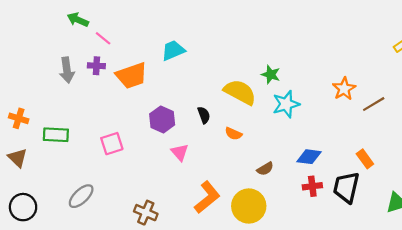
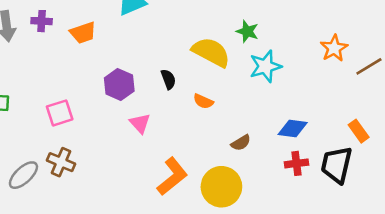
orange trapezoid: (132, 76) -> (83, 33), size x0.7
brown cross: (146, 213) -> (61, 162), moved

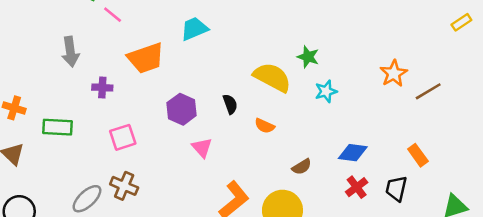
purple cross: (42, 21) -> (102, 88), moved
orange trapezoid: (83, 33) -> (146, 58), size x1.4
cyan star: (265, 66) -> (326, 91), size x0.7
red cross: (296, 163) -> (357, 187), turned -30
black trapezoid: (337, 165) -> (396, 188), size x0.7

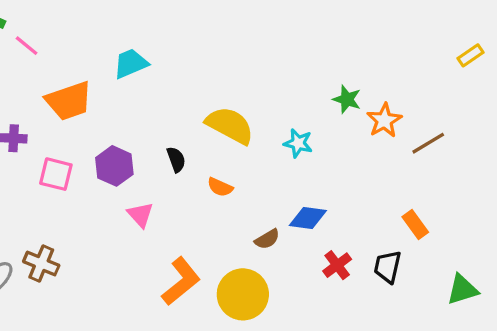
green star: (308, 57) -> (347, 99), moved
cyan star: (326, 91) -> (298, 143), turned 30
pink square: (123, 137) -> (56, 174), moved, turned 32
blue diamond: (353, 153) -> (308, 218), moved

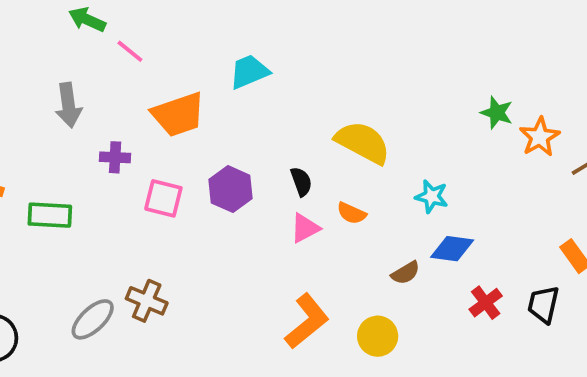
cyan star: (298, 143) -> (432, 196), moved
pink triangle: (140, 215) -> (305, 228), moved, turned 44
yellow circle: (243, 294) -> (378, 336), size x0.7

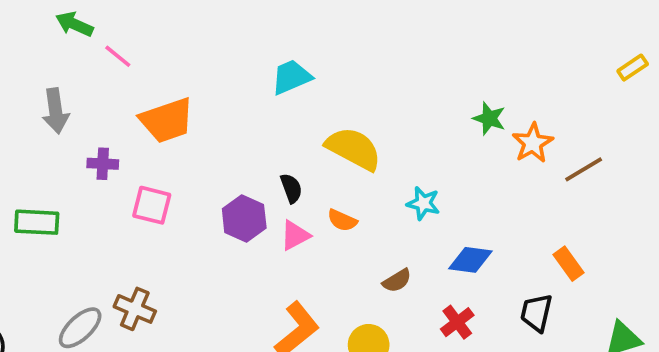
cyan trapezoid: (249, 72) -> (291, 77), moved
purple hexagon: (230, 189) -> (244, 218), moved
blue diamond: (452, 249) -> (470, 260), moved
red cross: (486, 303) -> (457, 322), moved

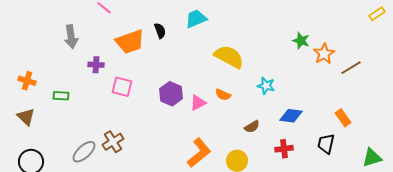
black semicircle: (291, 188) -> (160, 31), moved
green rectangle: (37, 222) -> (61, 96), size x0.7
brown cross: (135, 309) -> (113, 142), turned 35
red cross: (457, 322) -> (284, 149), turned 30

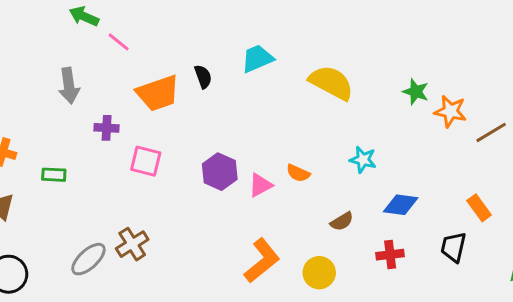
orange star: (324, 54) -> (450, 111), turned -30
yellow semicircle: (229, 57) -> (331, 83), moved

